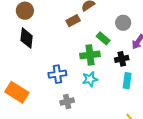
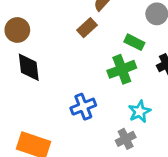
cyan star: (90, 79) -> (140, 112), moved
gray cross: (67, 102) -> (126, 139), moved

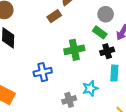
green rectangle: (134, 42) -> (100, 32), moved
cyan star: (140, 112) -> (90, 88), moved

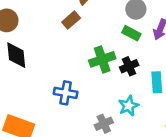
black cross: (107, 51) -> (129, 66), moved
blue cross: (43, 72) -> (66, 93), turned 30

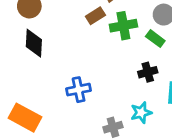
green cross: (102, 59) -> (123, 26), moved
blue cross: (66, 93) -> (79, 90), turned -30

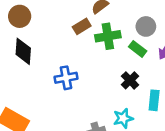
black cross: (148, 72) -> (130, 80), turned -30
blue cross: (79, 90) -> (66, 78), moved

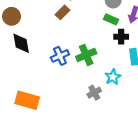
green cross: (108, 36) -> (86, 55), moved
black cross: (130, 80) -> (121, 37), moved, turned -32

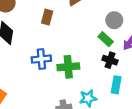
brown rectangle: (62, 12) -> (47, 17), moved, turned -48

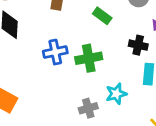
green rectangle: (106, 39) -> (102, 16), moved

